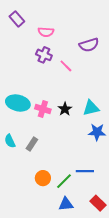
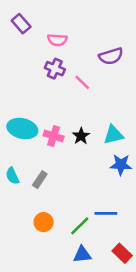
orange circle: (43, 178) -> (44, 222), moved

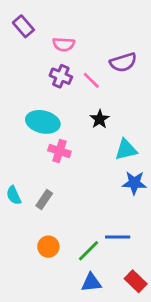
pink line: (82, 82) -> (91, 80), moved
cyan ellipse: (22, 129) -> (43, 122), moved
black star: (81, 136) -> (100, 119), moved

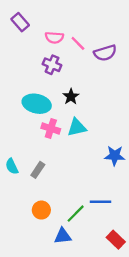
pink line: (91, 80) -> (78, 43), moved
black star: (100, 119) -> (71, 97), moved
cyan triangle: (126, 150) -> (77, 127), moved
blue triangle: (91, 283) -> (63, 236), moved

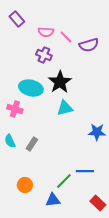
black star: (71, 97) -> (60, 82), size x1.6
pink cross: (51, 128) -> (15, 109), moved
orange circle: (41, 210) -> (25, 185), moved

